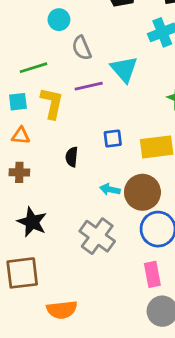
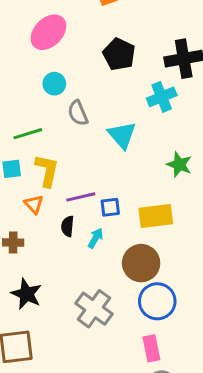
purple line: (89, 86) -> (81, 197), moved
orange triangle: (21, 136) -> (34, 204), moved, turned 42
cyan arrow: (110, 189) -> (95, 238), moved, turned 108

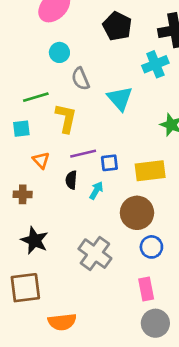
yellow L-shape: (47, 170) -> (66, 118), moved
blue circle: (157, 301) -> (151, 247), size x0.7

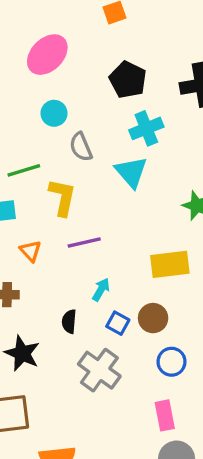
cyan cross: (155, 64) -> (146, 128), moved
blue square: (109, 163) -> (118, 323), moved, turned 36
black semicircle: (71, 180) -> (69, 321), moved
brown circle: (137, 213) -> (153, 318), size x0.7

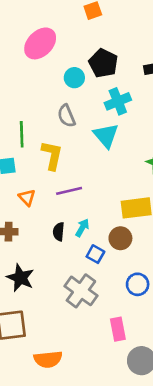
cyan circle: (54, 113) -> (74, 78), moved
green line: (24, 170) -> (22, 134), turned -75
brown circle: (153, 318) -> (120, 238), moved
black semicircle: (69, 321) -> (59, 232), moved
pink rectangle: (165, 415) -> (118, 329), moved

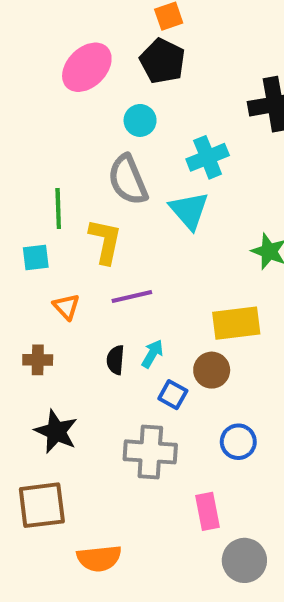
black pentagon: (103, 63) -> (163, 61), moved
gray semicircle: (66, 116) -> (128, 180), size x1.4
gray cross: (81, 291) -> (150, 452), turned -32

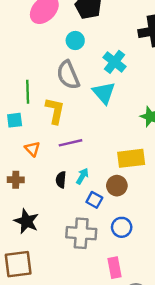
cyan cross: (208, 157) -> (114, 62), turned -30
blue circle: (238, 442) -> (122, 227), moved

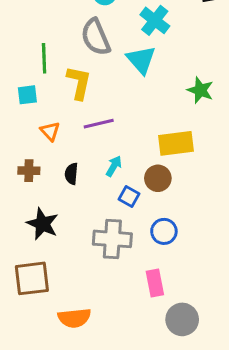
black semicircle: (61, 180) -> (71, 174), moved

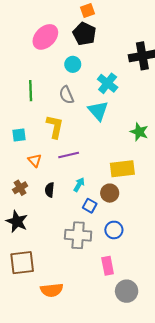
gray semicircle: (96, 37) -> (66, 95), size x0.7
green line: (44, 58) -> (31, 91), moved
brown cross: (29, 171) -> (20, 188), turned -32
black star: (43, 224) -> (17, 222), moved

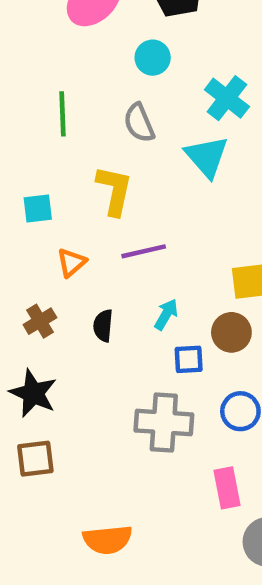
orange triangle: (35, 160) -> (72, 263), turned 32
blue square: (90, 206) -> (189, 359), turned -32
brown square: (22, 263) -> (35, 459), moved, size x0.7

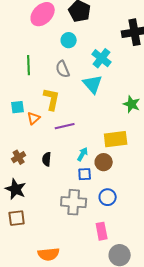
orange triangle: (72, 263) -> (34, 118), moved
cyan arrow: (166, 314) -> (83, 154), moved

